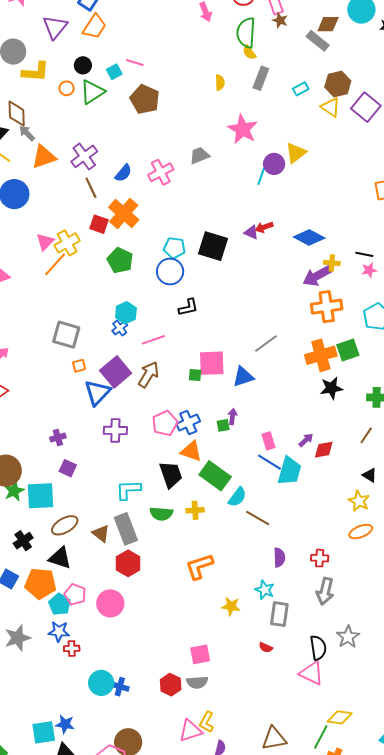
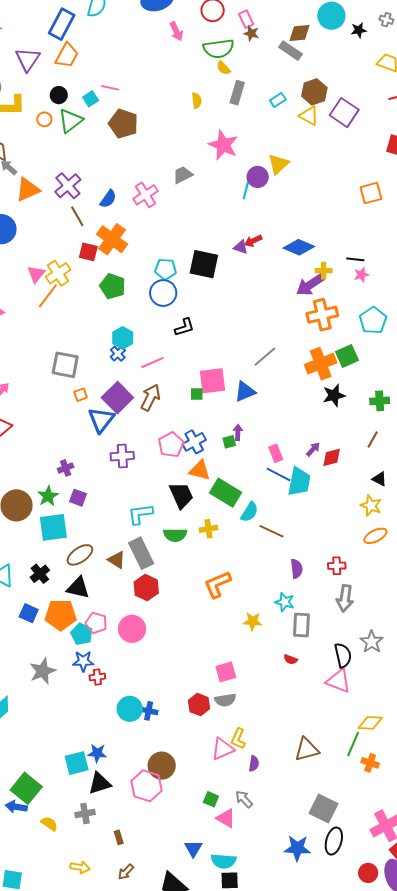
green semicircle: (246, 33) -> (219, 49), turned -96
green star: (14, 491) -> (48, 496), moved

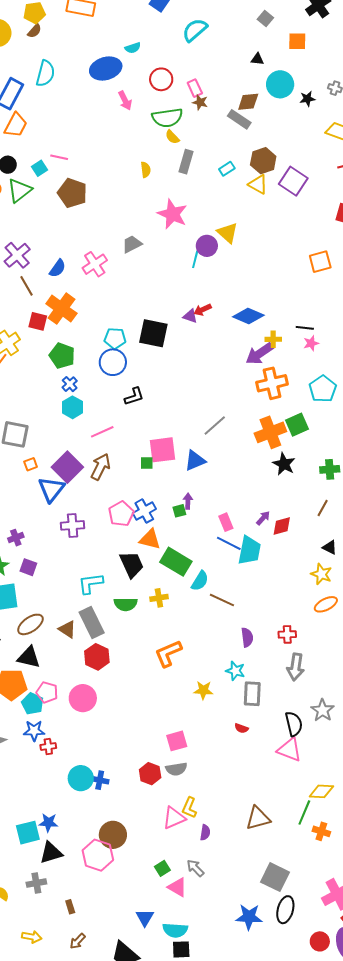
yellow triangle: (278, 164) -> (228, 233), turned -35
blue cross: (118, 354) -> (70, 384), moved
black star: (334, 395) -> (284, 464), turned -30
green square: (211, 799) -> (162, 868), turned 35

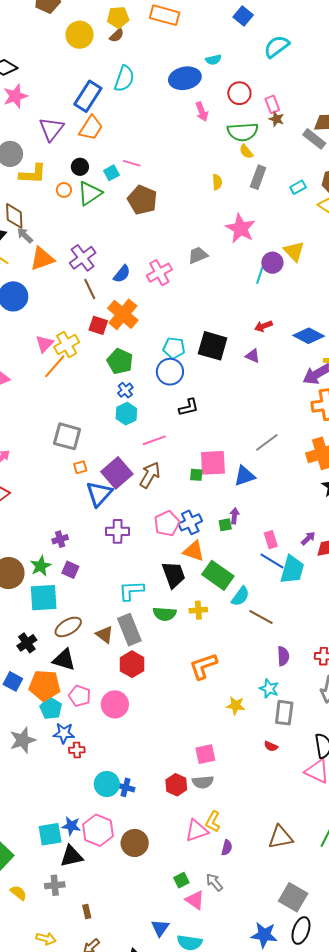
purple triangle: (190, 316) -> (253, 356), moved
cyan pentagon: (32, 704) -> (51, 708), moved
pink hexagon: (98, 855) -> (98, 830), moved

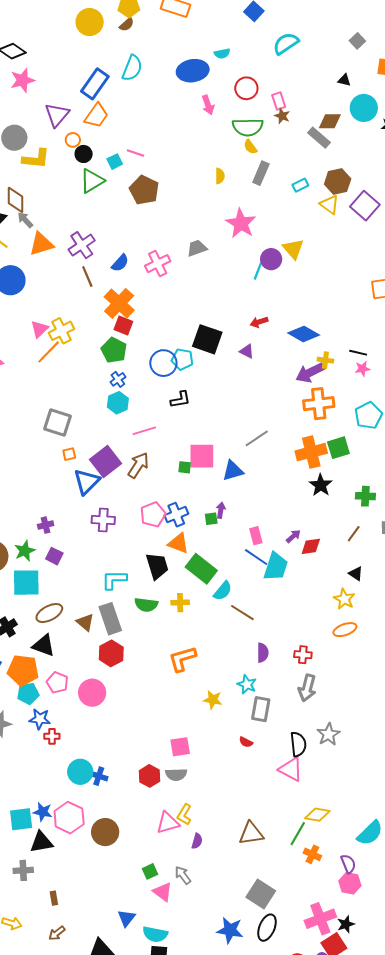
orange circle: (64, 190) -> (73, 140), moved
red square: (98, 325) -> (123, 326), moved
cyan pentagon: (174, 348) -> (182, 359), moved
cyan pentagon: (51, 708) -> (28, 694), turned 30

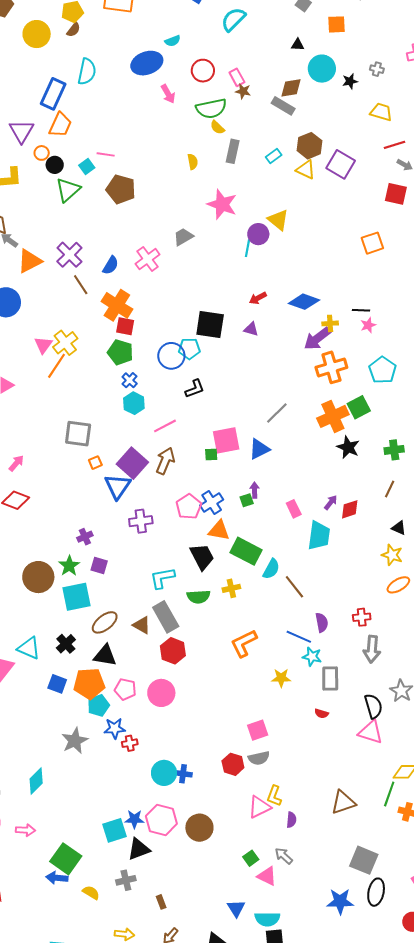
blue line: (256, 557) -> (299, 637), moved
brown line: (242, 613) -> (294, 587), turned 30

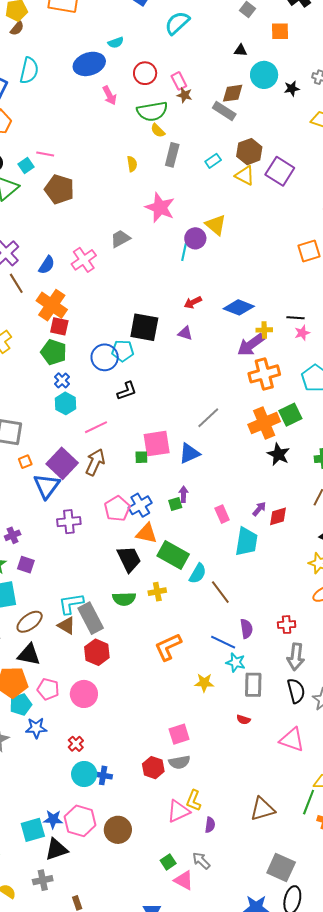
cyan L-shape: (162, 578) -> (71, 604), moved
black semicircle: (373, 706) -> (296, 691), moved
red cross: (130, 743) -> (76, 744), moved, turned -35

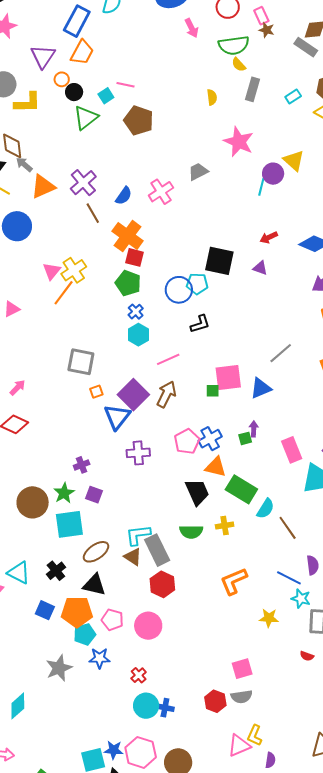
pink rectangle: (222, 514) -> (292, 450), size x1.4

